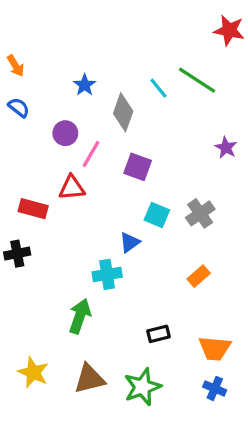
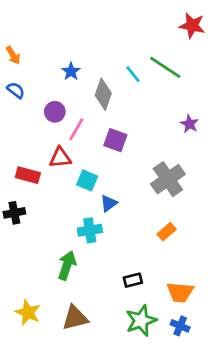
gray cross: (200, 213) -> (168, 179), size x1.4
cyan square: (157, 215) -> (87, 180), moved
green star: (142, 387) -> (141, 321), moved

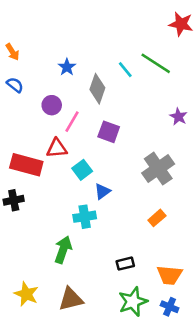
red rectangle: (28, 175) -> (26, 165), size x1.4
cyan square: (87, 180) -> (82, 170), turned 30

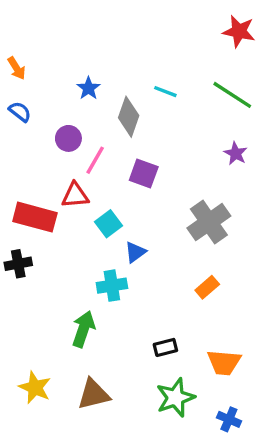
green line: (156, 63) -> (232, 95), moved
cyan line: (125, 70) -> (165, 92), turned -30
blue cross: (170, 307) -> (229, 419), moved

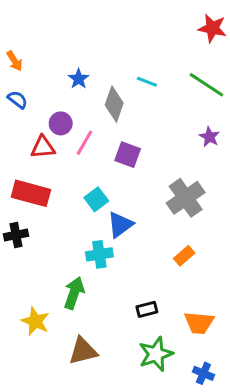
red triangle: (75, 195) -> (43, 147), moved
blue triangle: (135, 252) -> (120, 225), size x1.4
yellow star: (35, 388) -> (35, 321), moved

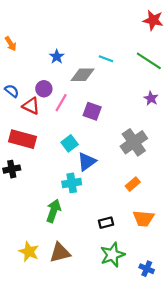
blue semicircle: (18, 100) -> (12, 91), moved
gray diamond: (114, 104) -> (82, 75), turned 70
red triangle: (43, 147) -> (31, 106), turned 30
yellow star: (35, 321) -> (29, 252), moved
orange trapezoid: (199, 323) -> (143, 218), moved

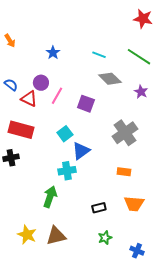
gray diamond: (82, 75) -> (110, 79), moved, turned 45
orange rectangle: (133, 184) -> (124, 172), turned 48
green star: (112, 255) -> (105, 238), size x0.6

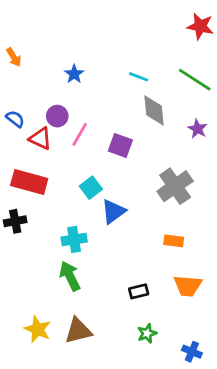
gray diamond: (110, 79) -> (154, 110), turned 40
cyan cross: (67, 171) -> (74, 239), moved
green arrow: (50, 197) -> (70, 276), turned -45

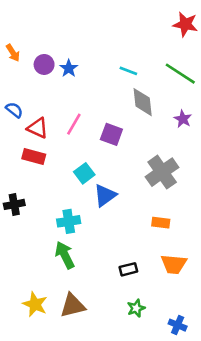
purple circle: (57, 116) -> (44, 64), moved
red rectangle: (29, 182) -> (34, 157), moved, size x0.7

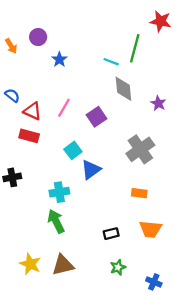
purple circle: (44, 64) -> (38, 37), moved
green line: (180, 74) -> (135, 48), moved, turned 72
purple square: (111, 134) -> (97, 117), turned 36

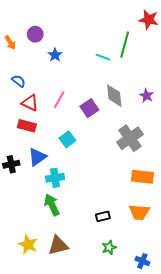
gray diamond: (123, 89) -> (114, 96), moved
blue semicircle: (12, 95) -> (19, 81), moved
blue triangle: (91, 170) -> (37, 157), moved
orange rectangle: (139, 193) -> (142, 177), moved, size x1.5

